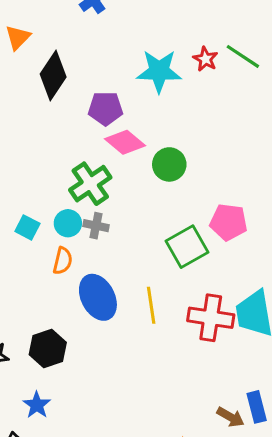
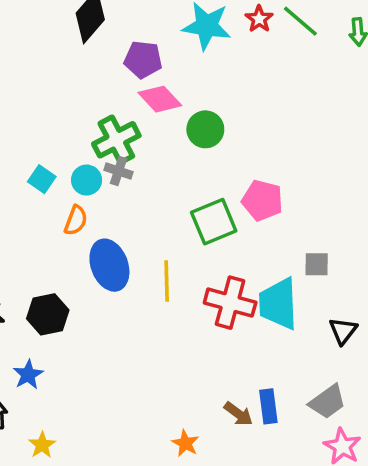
gray cross: (96, 226) -> (118, 171), moved

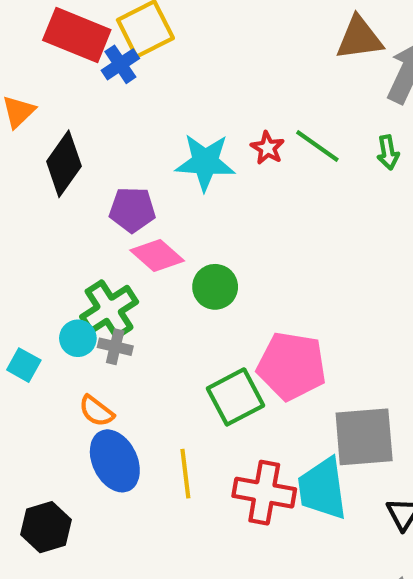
cyan circle: (87, 180) -> (78, 338), moved
pink pentagon: (262, 200) -> (292, 366), size x1.4
orange semicircle: (76, 220) -> (96, 411), moved, turned 112
gray square: (317, 264) -> (364, 437), size x2.0

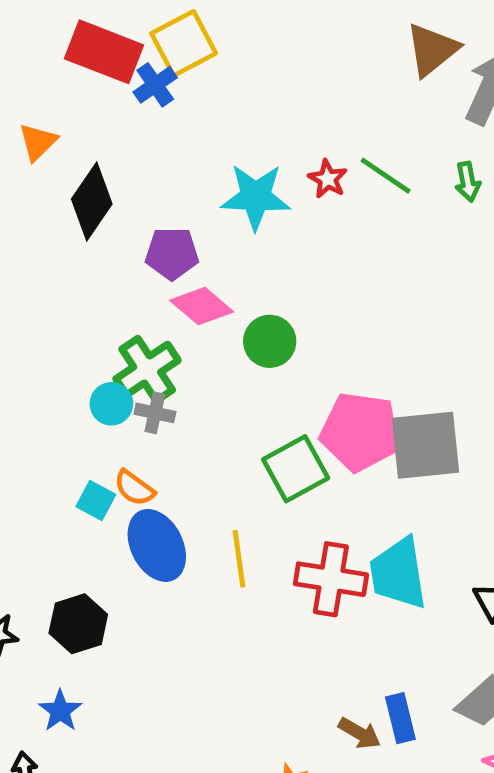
brown triangle: (359, 38) -> (432, 50), turned -30
cyan square: (24, 365) -> (96, 500), moved
gray square: (364, 437) -> (425, 445), moved

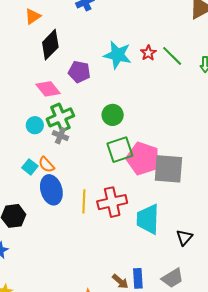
pink diamond: (202, 306) -> (48, 89), moved
cyan circle: (111, 404) -> (35, 125), moved
green square: (296, 469) -> (120, 150), moved
red cross: (331, 579) -> (112, 202), moved, turned -32

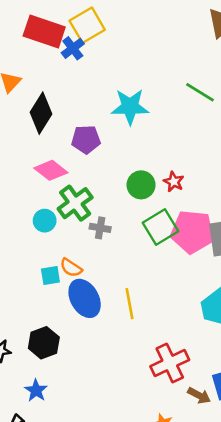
red star: (148, 53) -> (174, 182), moved
gray cross: (60, 136) -> (100, 228), moved
cyan square: (30, 167) -> (50, 275), turned -35
red cross: (112, 202) -> (170, 363), moved

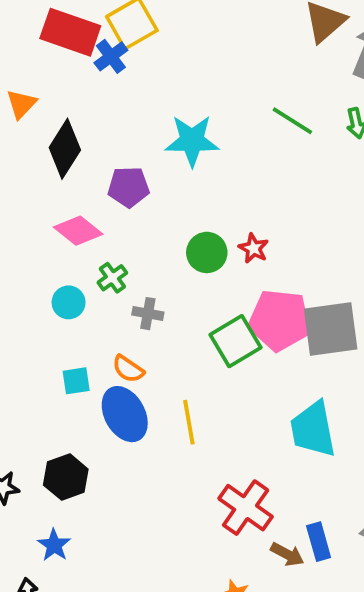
green cross: (75, 203) -> (112, 278), size x0.6
green square: (161, 227) -> (236, 341), moved
orange semicircle: (71, 268) -> (128, 369), moved
red cross: (170, 363) -> (246, 508), turned -30

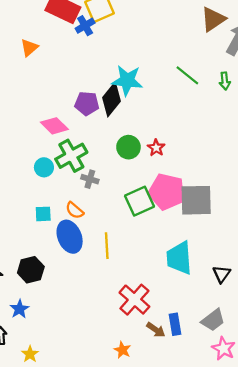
black diamond: (65, 149) -> (112, 99), moved
green cross: (112, 278) -> (71, 156), size x1.8

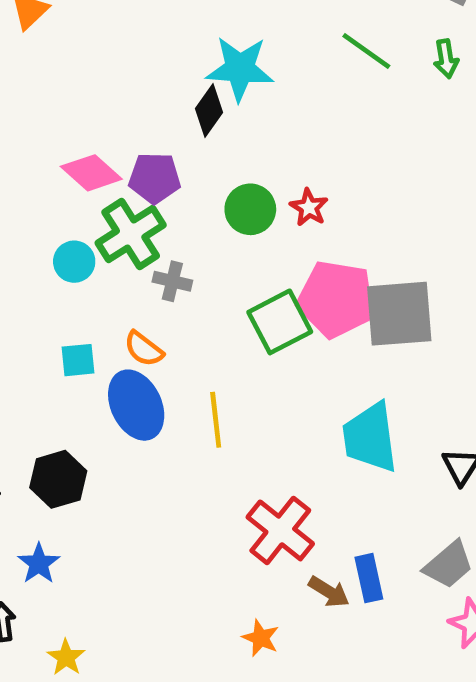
black diamond: (112, 99) -> (209, 111), size x0.7
purple pentagon: (87, 103) -> (155, 178), moved

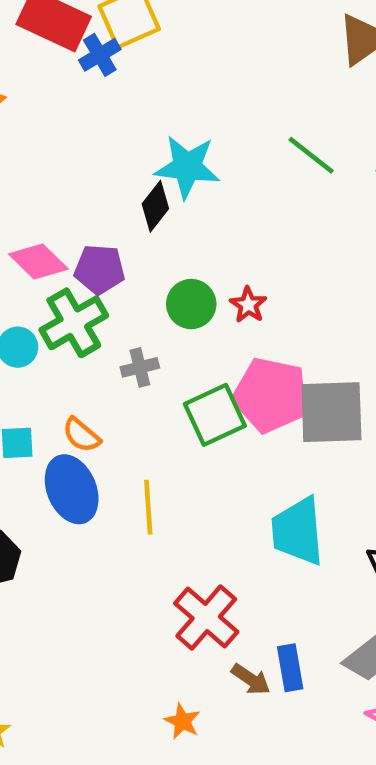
gray cross: (172, 281) -> (140, 367), moved, turned -30

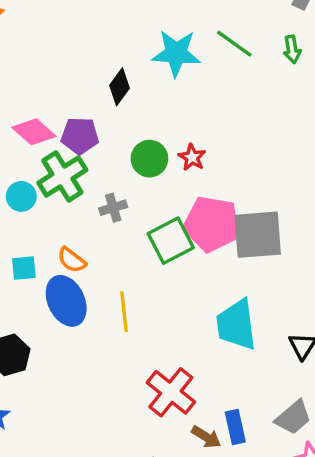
cyan star: (187, 167) -> (176, 53), moved

